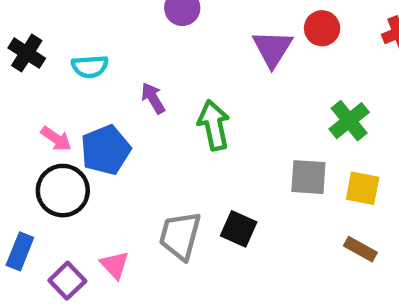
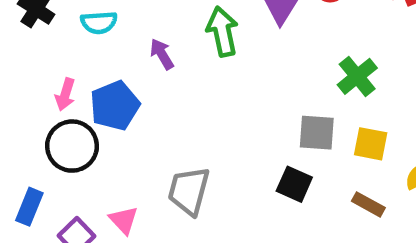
green arrow: (214, 125) -> (222, 32), moved
pink arrow: (56, 139) -> (65, 94), turned 72
black square: (239, 229) -> (294, 184), moved

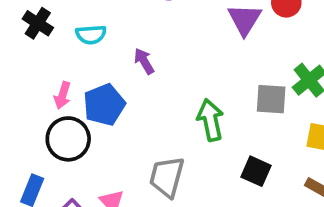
green arrow: (222, 32) -> (210, 120), moved
gray square: (317, 133) -> (271, 99), moved

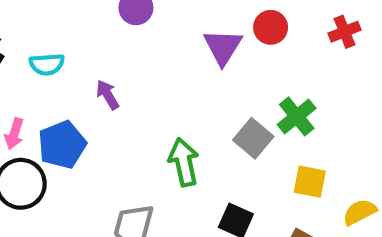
gray square: (271, 99) -> (253, 138), turned 36

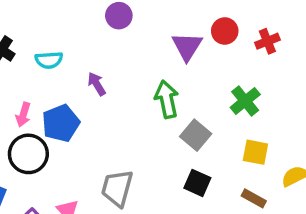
red cross: (344, 32) -> (267, 41), moved
gray square: (253, 138) -> (196, 135), moved
green arrow: (184, 162) -> (167, 99), moved

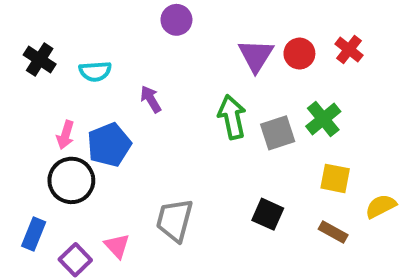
red circle: (225, 31) -> (299, 54), moved
red cross: (267, 41) -> (349, 50), turned -30
gray square: (196, 135) -> (278, 133), moved, turned 32

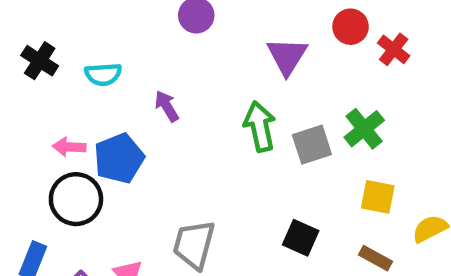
red circle: (299, 54) -> (351, 27), moved
pink arrow: (65, 135) -> (69, 147), turned 76

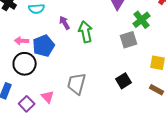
green arrow: (260, 126) -> (86, 32), moved
green cross: (364, 129) -> (142, 20), moved
black square: (301, 238) -> (124, 81), turned 35

